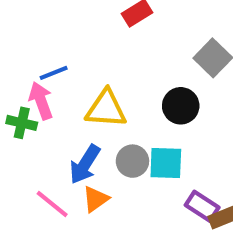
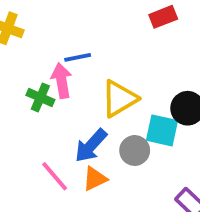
yellow triangle: (106, 109) -> (119, 99), turned -45
cyan square: (166, 163) -> (162, 130), moved

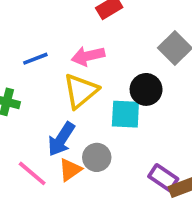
pink arrow: (62, 81) -> (88, 56), moved, turned -84
gray circle: (135, 150) -> (97, 157), moved

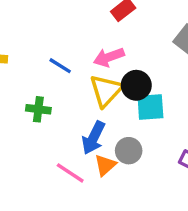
blue line: (35, 59) -> (60, 66), turned 60
black circle: (146, 89) -> (136, 85), moved

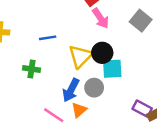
pink arrow: (109, 57) -> (101, 18), moved, turned -105
blue line: (60, 66) -> (48, 38), turned -42
gray circle: (129, 151) -> (94, 88), moved

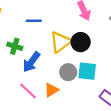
cyan square: (112, 69) -> (87, 71), moved
blue arrow: (71, 90) -> (31, 62), moved

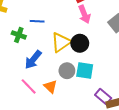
green cross: (15, 46) -> (19, 35), moved
orange triangle: (51, 90) -> (51, 87), turned -48

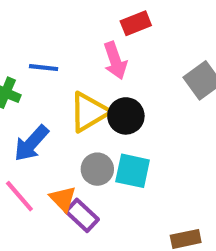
pink arrow: (84, 14) -> (115, 61), moved
purple rectangle: (103, 97) -> (82, 215), moved

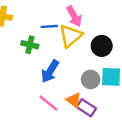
pink arrow: (115, 61) -> (74, 16), moved
yellow triangle: (89, 112) -> (71, 36), moved

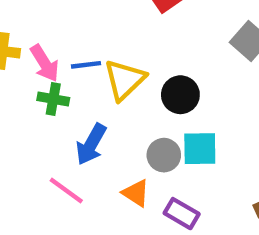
pink arrow: (74, 16) -> (45, 63), moved
pink line: (48, 103) -> (66, 191), moved
purple rectangle: (86, 108) -> (182, 214), moved

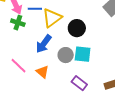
blue arrow: (91, 144) -> (44, 44), moved
orange triangle: (136, 193) -> (42, 72), moved
purple rectangle: (182, 214) -> (79, 83), moved

